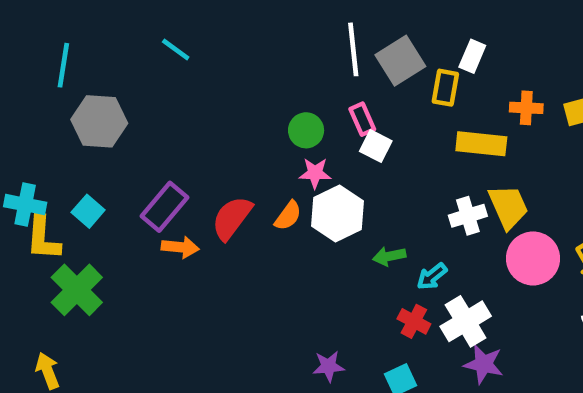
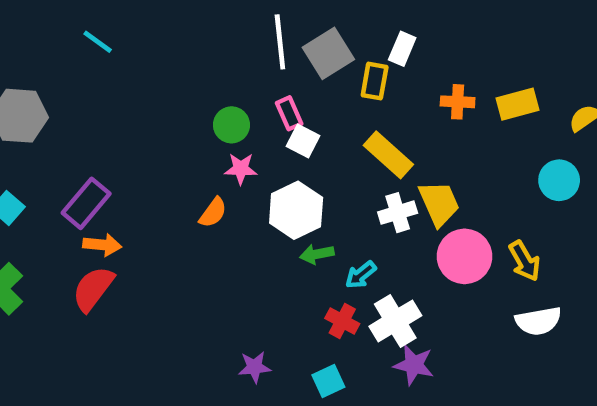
yellow rectangle: (481, 144) -> (388, 155), moved, turned 36
white hexagon: (338, 213) -> (296, 210), moved
red semicircle: (232, 218) -> (93, 289), moved

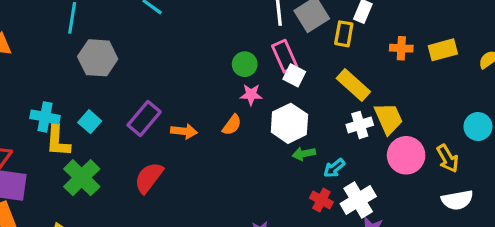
pink rectangle: (289, 113) -> (285, 56), size x1.4
cyan circle: (559, 180) -> (478, 127), moved
orange arrow: (102, 245) -> (184, 131), moved

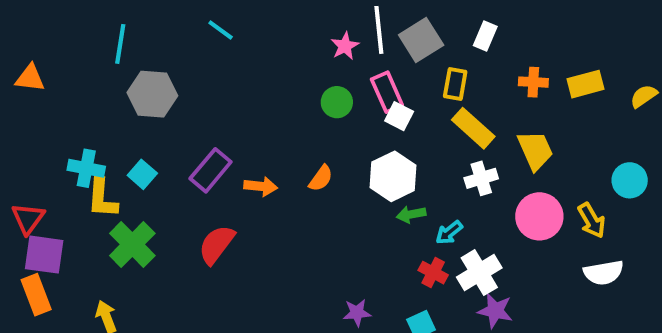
yellow rectangle: (344, 34) -> (455, 84), moved
pink star: (251, 95) -> (345, 46), moved, turned -30
yellow trapezoid: (389, 119) -> (535, 150), moved

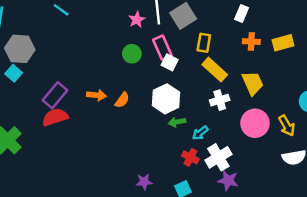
white rectangle: (485, 36) -> (242, 14), moved
cyan square: (142, 174) -> (14, 73), moved
orange arrow: (261, 186) -> (97, 95), moved
red semicircle: (217, 244) -> (55, 117), moved, turned 35

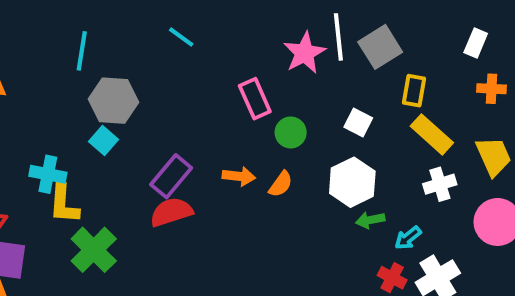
pink star: (137, 20) -> (305, 53), size x1.5
pink rectangle: (162, 48) -> (255, 99), moved
green circle: (132, 54) -> (291, 132), moved

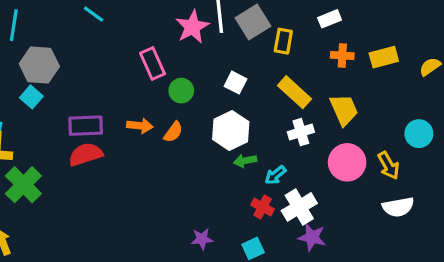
white rectangle: (476, 43) -> (330, 19), turned 45
yellow rectangle: (414, 91) -> (283, 41), moved
purple rectangle: (171, 176) -> (86, 126), turned 48

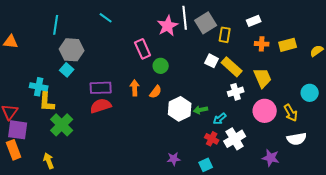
white square: (235, 83) -> (212, 61), moved
orange arrow: (140, 126) -> (135, 88), turned -98
white hexagon: (231, 130) -> (180, 109), moved
purple star: (312, 237) -> (271, 158), moved

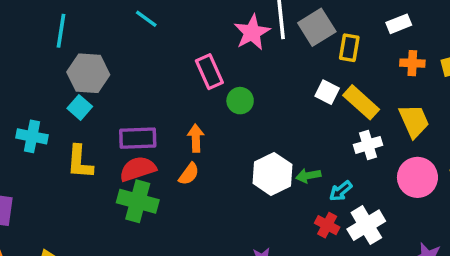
orange semicircle: (156, 92) -> (189, 174), moved
yellow L-shape: (47, 102) -> (80, 162), moved
green cross: (62, 125) -> (138, 201), moved, turned -30

